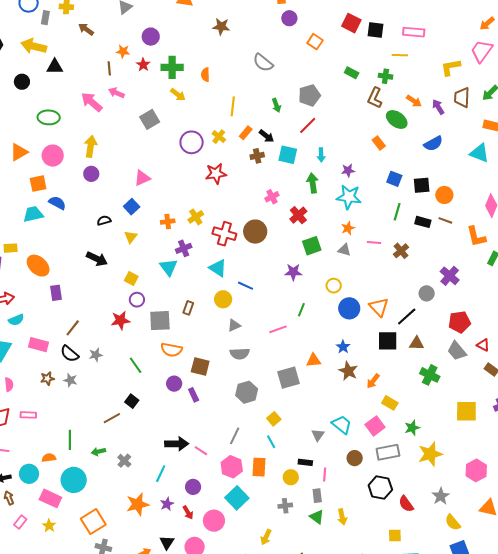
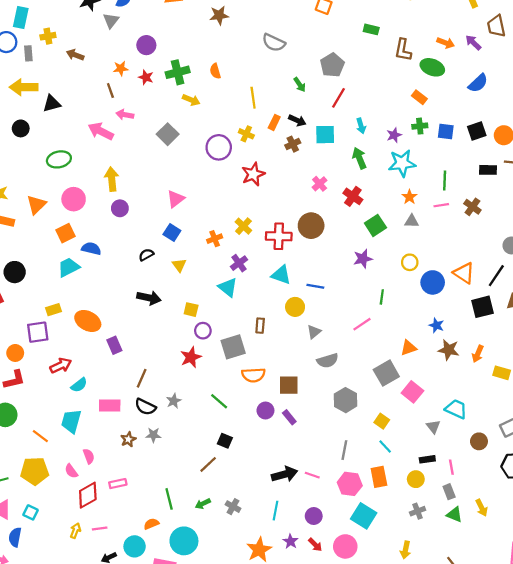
green cross: (385, 76) -> (420, 126), moved
green line: (397, 212) -> (445, 180), moved
pink square: (375, 426) -> (412, 392), moved

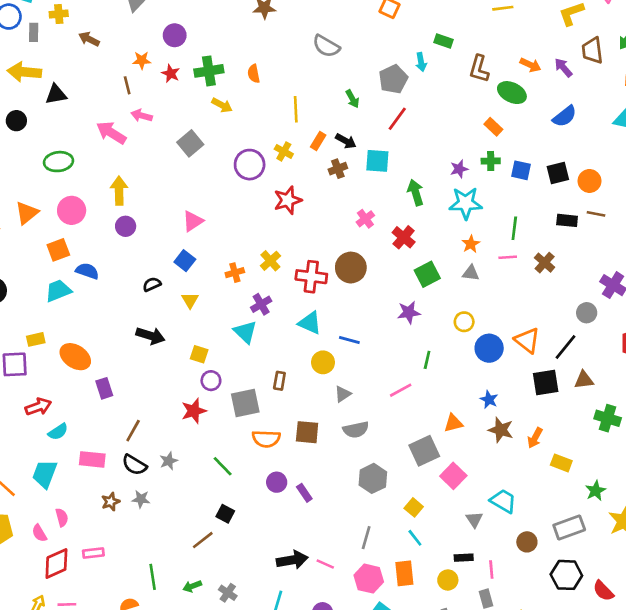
cyan arrow: (361, 126) -> (421, 62), moved
brown square: (289, 385) -> (307, 432), moved

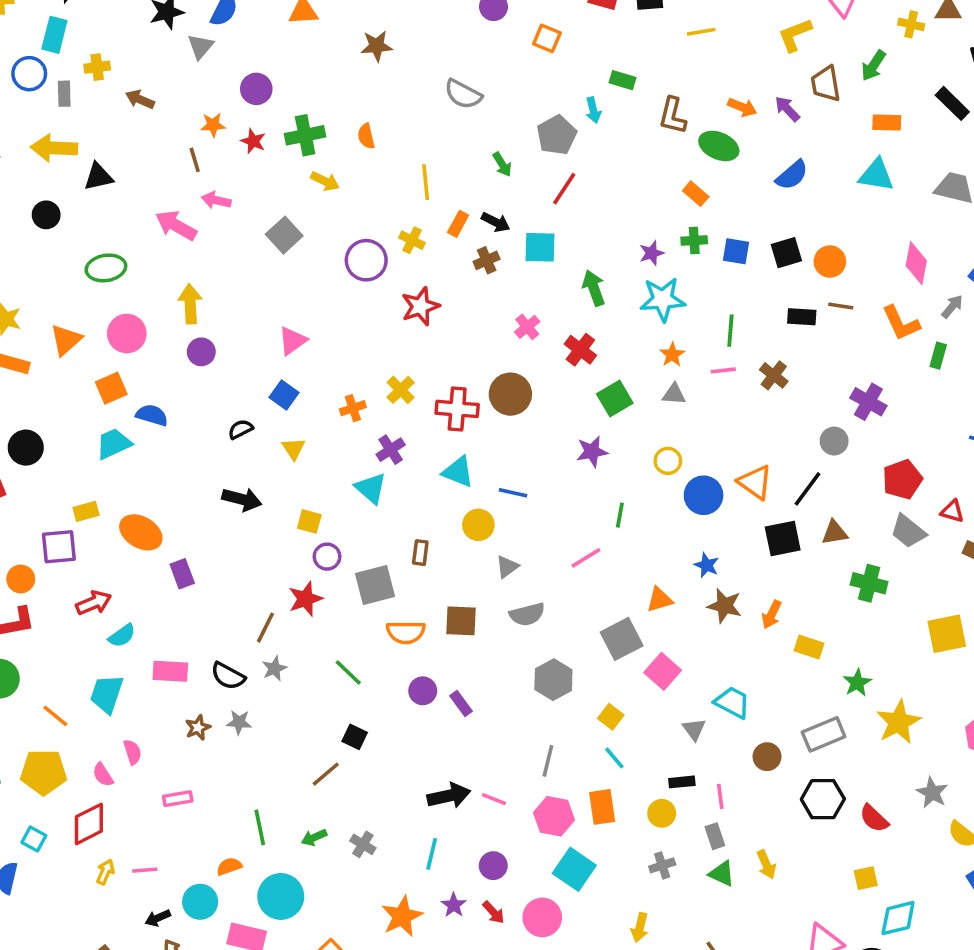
brown line: (133, 431) -> (265, 628), moved
red diamond: (56, 564) -> (89, 824), moved

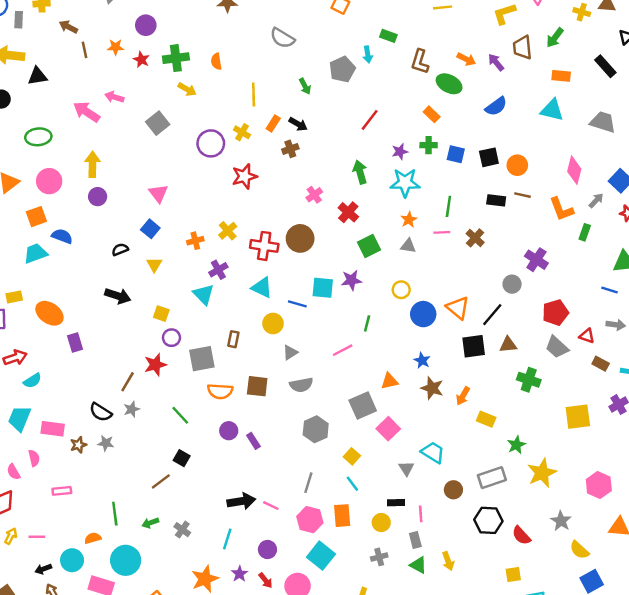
brown line: (195, 160) -> (84, 50), moved
red line: (564, 189) -> (370, 120), moved
cyan square: (540, 247) -> (323, 288), moved
pink triangle: (292, 341) -> (158, 193), turned -36
pink rectangle: (170, 671) -> (53, 429), moved

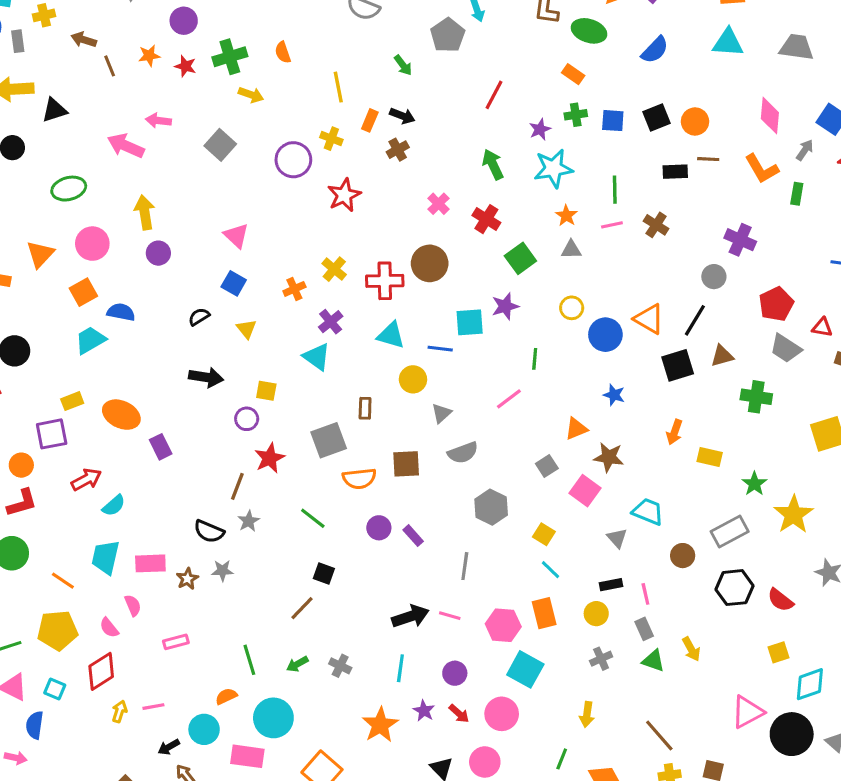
purple circle: (171, 338) -> (247, 419), moved
brown star: (432, 388) -> (609, 457), moved
gray square: (363, 405) -> (547, 466), size x0.6
gray line: (308, 483) -> (465, 566), moved

